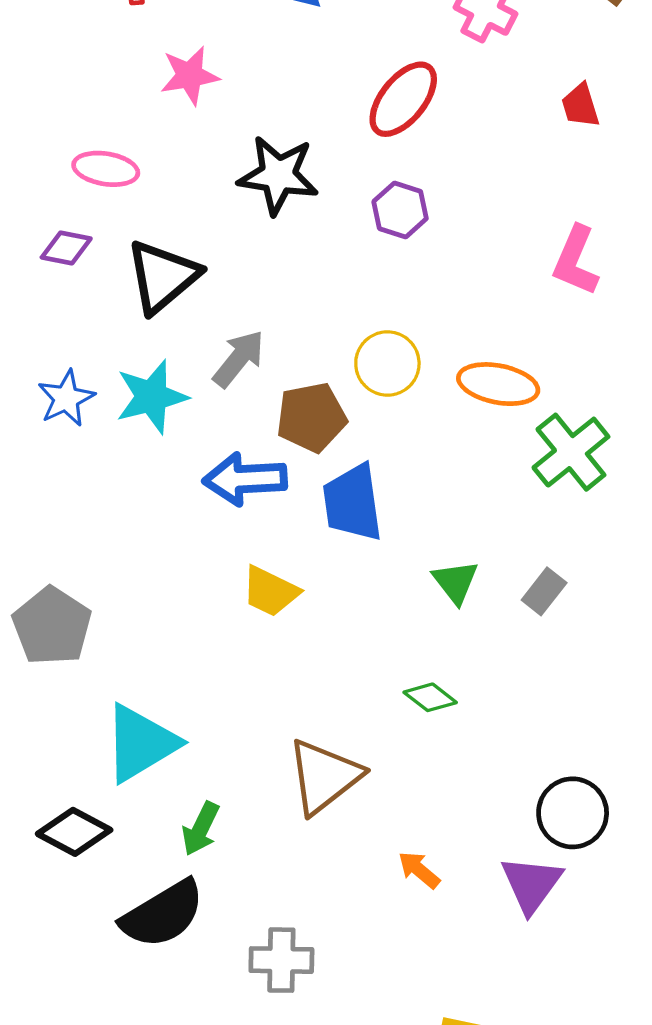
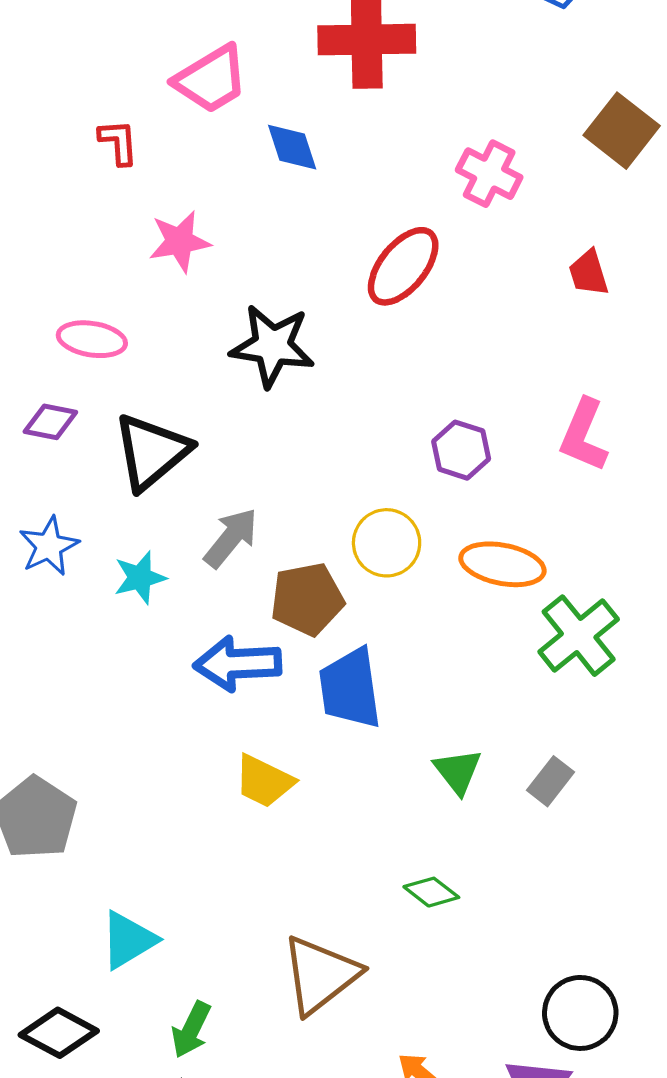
purple hexagon: (400, 210) -> (461, 450), moved
cyan star: (152, 397) -> (140, 578), size x0.7
blue star: (66, 398) -> (49, 546), moved
cyan triangle: (141, 743) -> (128, 940), size x0.7

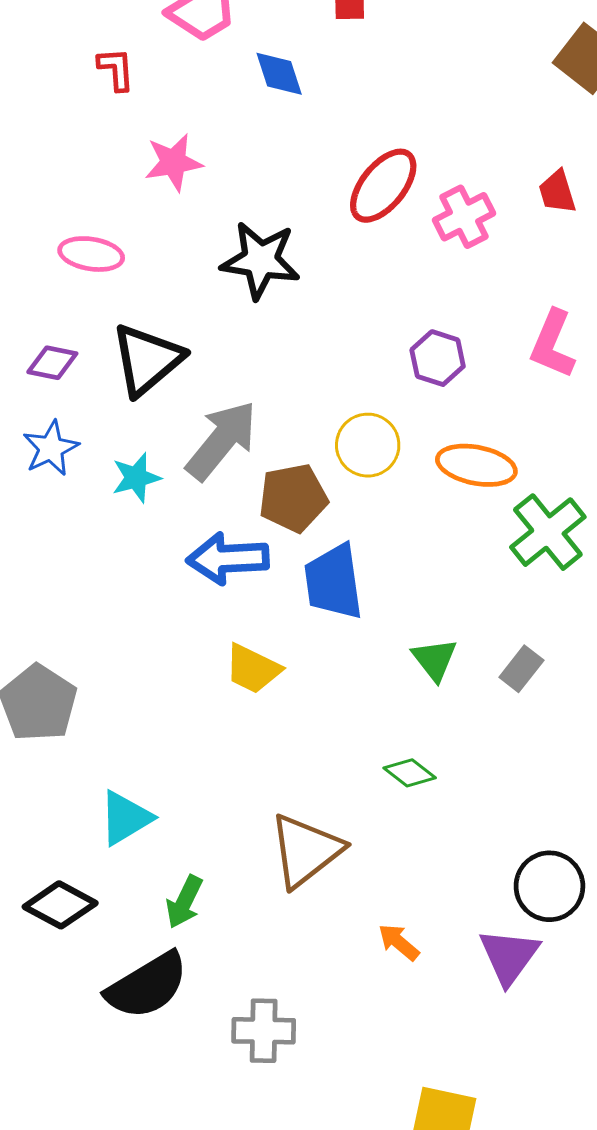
pink cross: (489, 174) -> (464, 217), moved, turned 36
purple diamond: (50, 422) -> (52, 363), moved
gray arrow: (231, 538) -> (222, 440), size x1.4

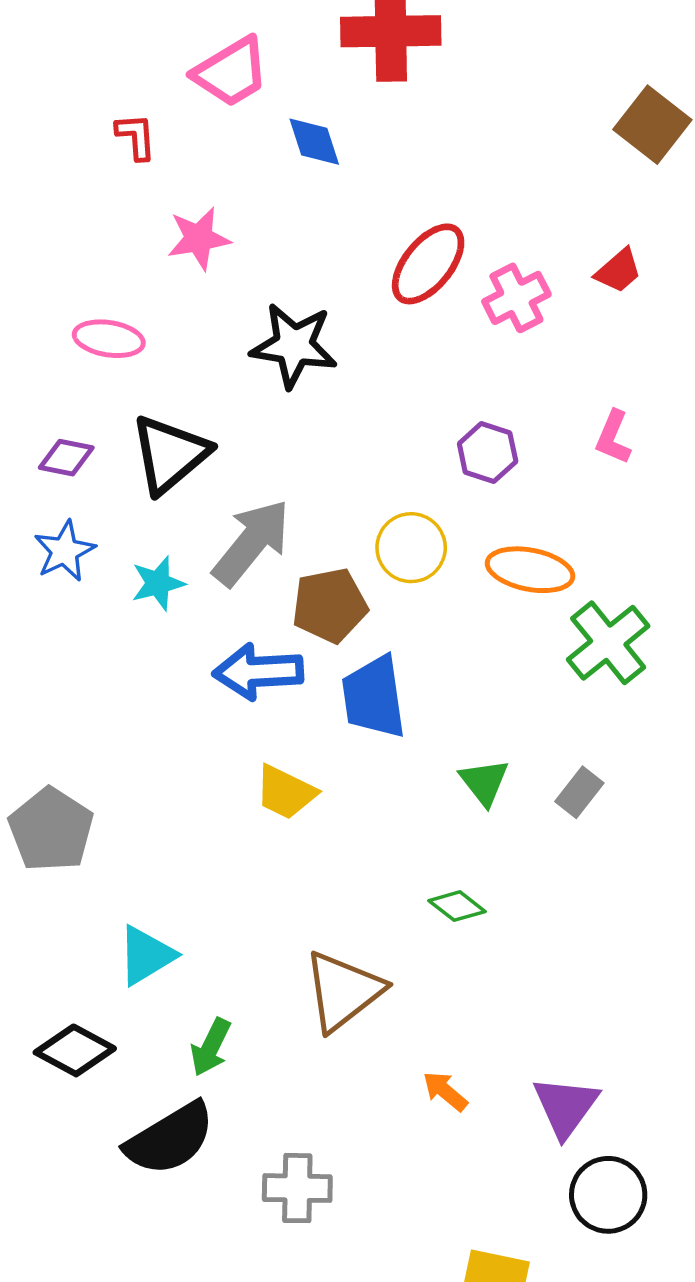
red trapezoid: (557, 192) -> (618, 271), turned -114
pink L-shape: (553, 344) -> (613, 437), size x0.7
black circle: (549, 886) -> (608, 1195), moved

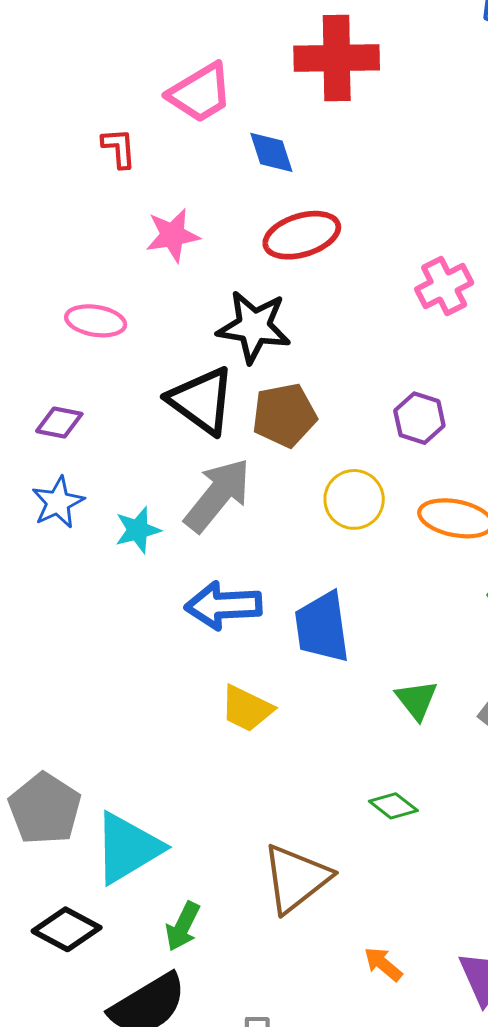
red ellipse: (428, 264) -> (302, 235), moved, turned 34
black triangle: (170, 454) -> (202, 401), moved, turned -44
brown pentagon: (330, 605) -> (284, 415), moved
gray pentagon: (51, 830) -> (45, 809), moved
cyan triangle: (146, 955) -> (128, 848), size x1.4

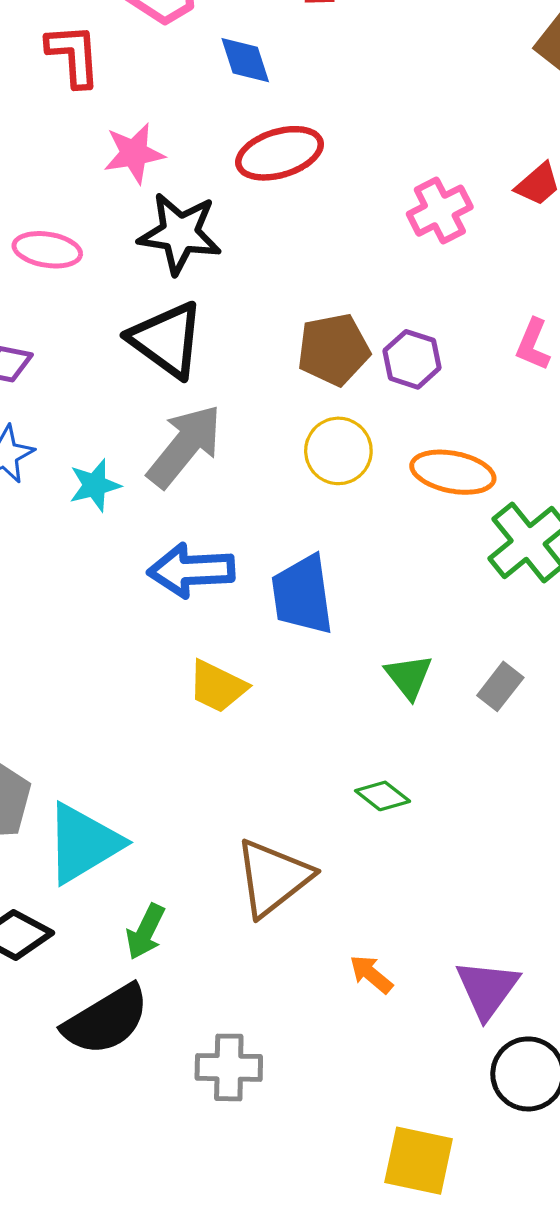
red L-shape: (119, 148) -> (73, 55), size x1.4
black star: (254, 327) -> (180, 233), moved
brown pentagon: (284, 415) -> (333, 350), moved

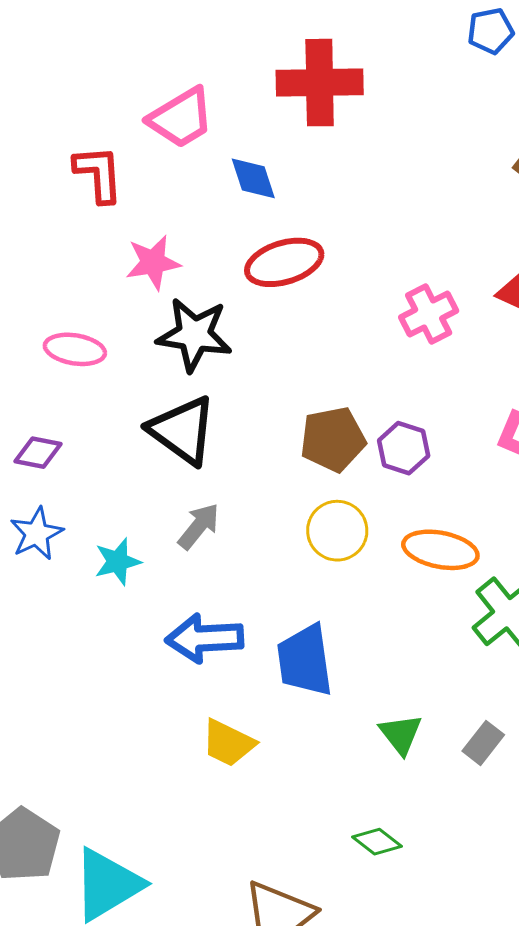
gray arrow: (185, 446) -> (199, 526), size x0.6

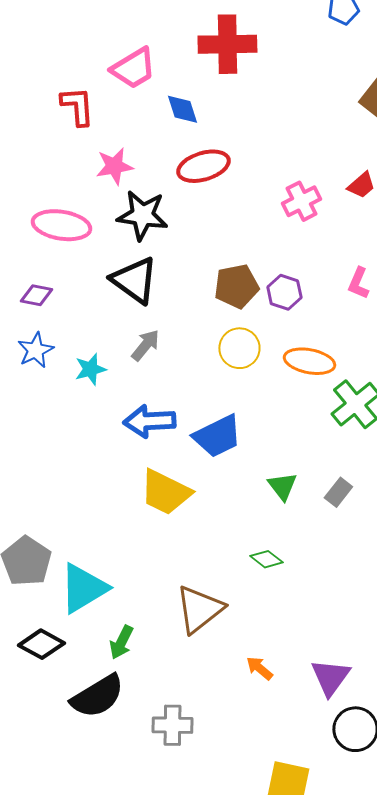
pink ellipse: (75, 349) -> (61, 225), size x1.4
blue trapezoid: (305, 660) -> (217, 436), turned -108
yellow trapezoid: (228, 743) -> (165, 492), size x1.4

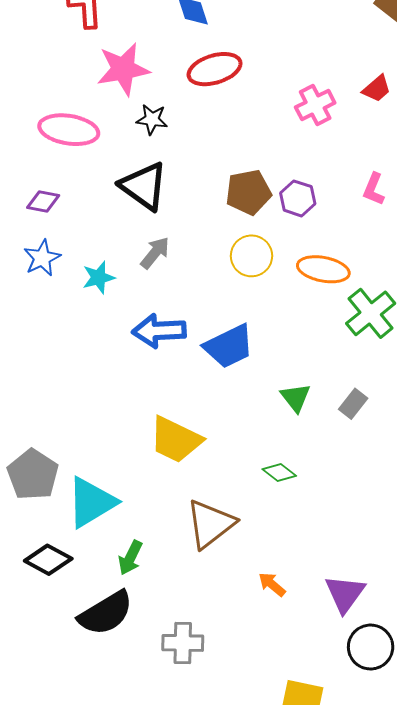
pink star: (114, 166) -> (123, 69), size x1.4
black star: (142, 215) -> (152, 119), size x0.6
yellow trapezoid: (165, 492) -> (176, 440), moved

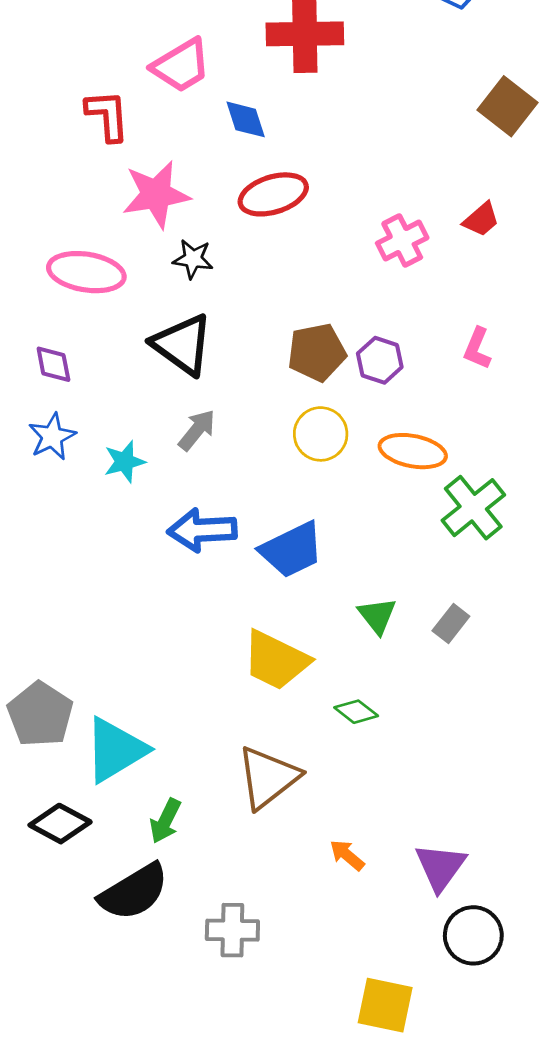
purple diamond: (43, 202) -> (53, 364), turned 68
yellow trapezoid: (176, 440) -> (276, 660), moved

